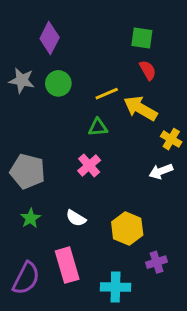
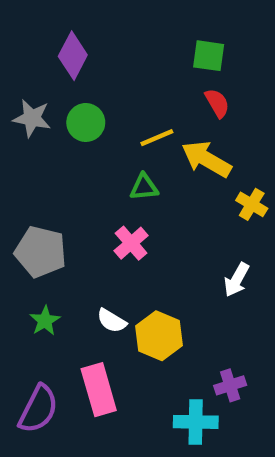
white arrow: (161, 171) -> (237, 280), moved, turned -40
yellow hexagon: (127, 228) -> (159, 336), moved
cyan cross: (115, 287) -> (196, 422), moved

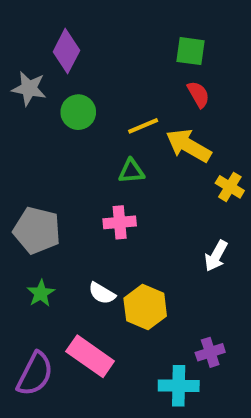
gray star: (32, 118) -> (29, 88), moved
pink cross: (131, 243) -> (120, 222), turned 36
pink rectangle: (99, 390) -> (90, 356), turned -39

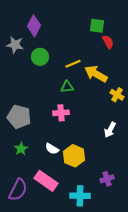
red semicircle: (198, 94) -> (108, 42), moved
cyan cross: (179, 386) -> (80, 196), moved

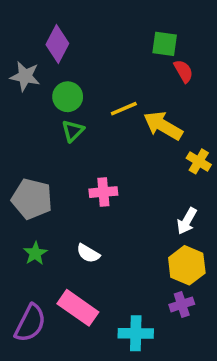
green triangle: (67, 87) -> (73, 131), moved, turned -40
yellow hexagon: (74, 156) -> (187, 265), moved

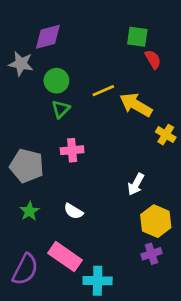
purple diamond: (57, 44) -> (48, 37), turned 48
pink cross: (103, 192) -> (72, 150), moved
white arrow: (187, 221) -> (136, 184), moved
cyan cross: (136, 333) -> (98, 281), moved

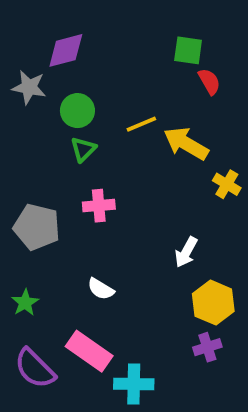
green star: (30, 211) -> (25, 303), moved
purple semicircle: (25, 269) -> (35, 369), turned 108

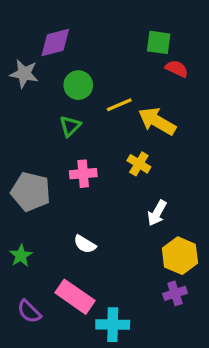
red semicircle: (209, 81) -> (177, 69), turned -35
green circle: (77, 111) -> (78, 85), moved
yellow cross: (227, 184) -> (139, 164), moved
purple semicircle: (35, 369) -> (29, 311), size x0.7

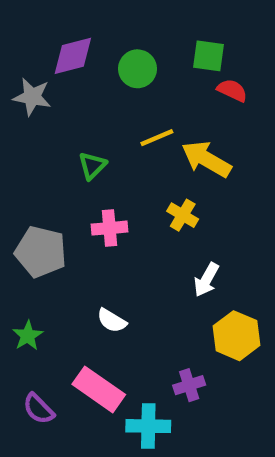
green circle: (78, 85) -> (138, 69), moved
purple cross: (175, 293) -> (189, 385), moved

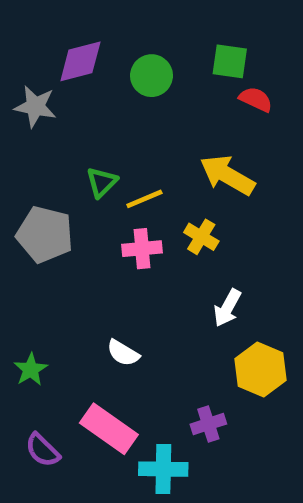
yellow line: (157, 138) -> (144, 199), moved
pink cross: (110, 228) -> (142, 249), moved
gray pentagon: (41, 252) -> (45, 234), moved

